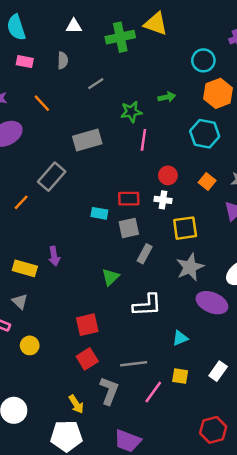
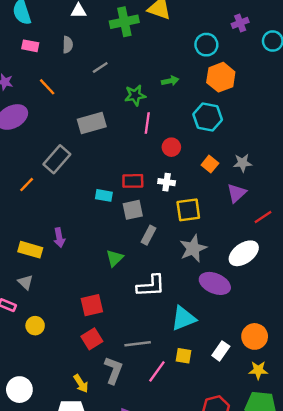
red circle: (168, 175) -> (171, 147), moved
cyan triangle: (180, 338) -> (183, 318), size x1.6

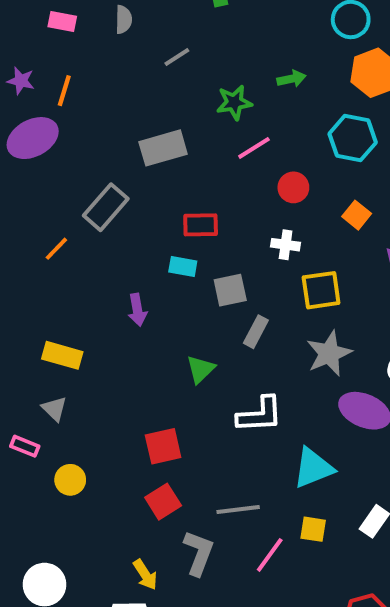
orange line: (47, 87) -> (64, 91), moved, turned 60
pink line: (147, 123) -> (254, 148), turned 50
red rectangle: (133, 181) -> (201, 225), moved
purple arrow: (59, 238) -> (137, 310), moved

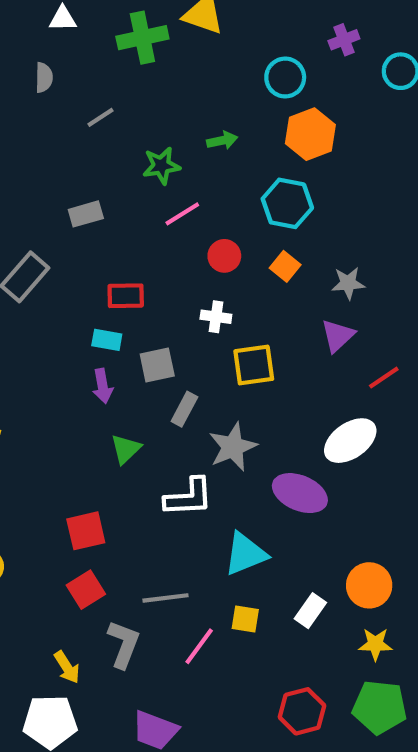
gray rectangle: (163, 148) -> (86, 214), size x0.7
orange square: (357, 215) -> (285, 266), moved
purple arrow: (137, 310) -> (103, 386), moved
gray star: (329, 353) -> (233, 447), moved

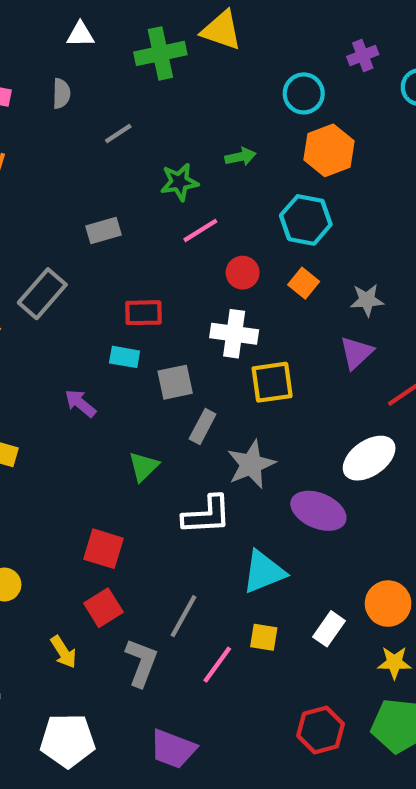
white cross: (216, 317) -> (234, 334), size x1.5
purple arrow: (103, 386) -> (80, 403), moved, turned 140
red square: (86, 531) -> (103, 549), turned 30
gray line: (166, 598) -> (184, 616), turned -54
yellow arrow: (67, 667) -> (63, 652), moved

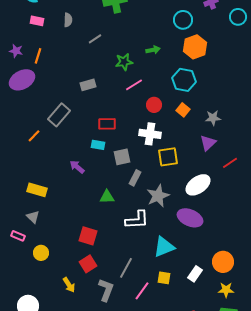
white ellipse: (369, 458) -> (198, 185), moved
green triangle: (144, 467) -> (107, 197), turned 42

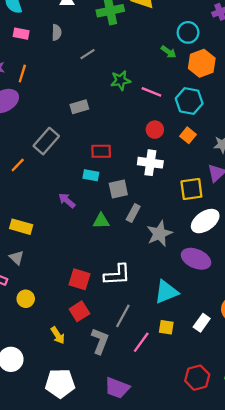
green arrow: (153, 50) -> (169, 52), moved, turned 48
pink line: (134, 85) -> (151, 92), moved, turned 54
yellow square: (168, 157) -> (191, 189), moved
green triangle: (107, 197) -> (101, 221), moved
white L-shape: (137, 220) -> (117, 275), moved

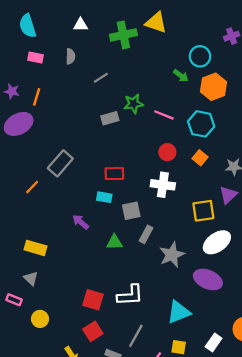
gray rectangle: (79, 107) -> (110, 118), moved

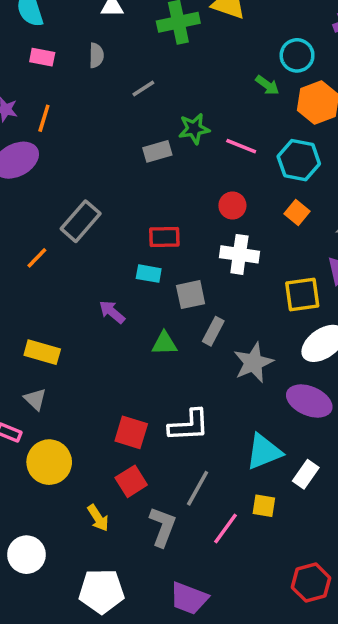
red circle: (167, 152) -> (232, 206), moved
yellow circle: (40, 319) -> (49, 462), size x1.6
white rectangle: (214, 343) -> (306, 474), moved

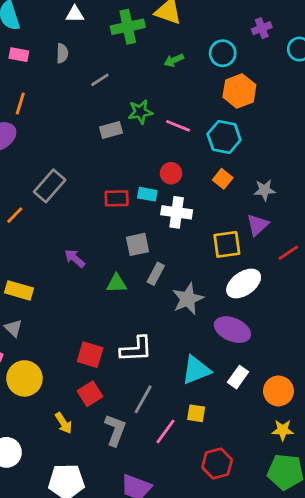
green arrow: (267, 85) -> (174, 60), moved, turned 120
cyan rectangle: (149, 274) -> (147, 194), moved
white rectangle: (306, 474) -> (238, 377), moved
red hexagon: (311, 583) -> (217, 464), moved

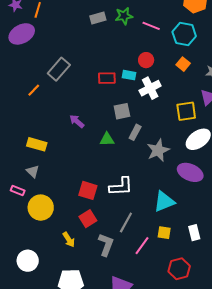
gray rectangle: (111, 130) -> (98, 18), moved
white cross: (177, 212) -> (150, 88), turned -35
white rectangle: (238, 377) -> (194, 233), moved, turned -49

